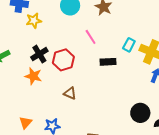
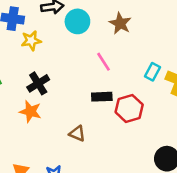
red hexagon: (63, 60) -> (129, 108), moved
black rectangle: (108, 62) -> (102, 97), moved

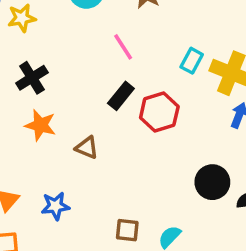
black rectangle: (102, 97) -> (121, 96), turned -48
orange star: (30, 111) -> (40, 125), moved

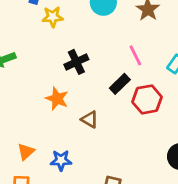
pink line: (123, 47) -> (135, 55), moved
black cross: (32, 78) -> (76, 62), moved

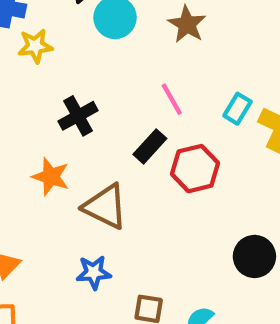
brown triangle: (90, 119) -> (105, 207), size x1.6
blue star: (61, 160) -> (94, 272), moved

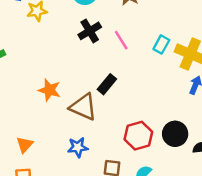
black cross: (78, 116) -> (90, 31), moved
black rectangle: (150, 146) -> (107, 84), moved
red hexagon: (195, 169) -> (138, 136), moved

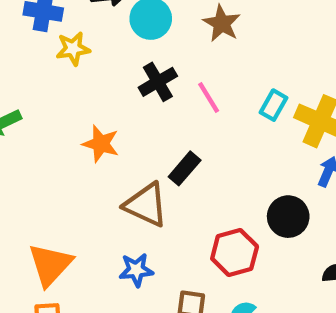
orange star: (49, 90) -> (101, 144), moved
black circle: (175, 134) -> (288, 217), moved
orange triangle: (25, 145) -> (50, 265), size x1.6

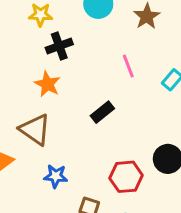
black cross: (158, 82) -> (59, 46), moved
brown triangle: (146, 205) -> (35, 130), moved

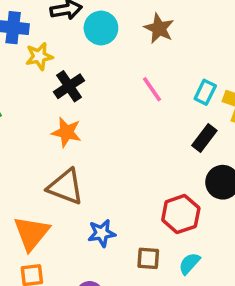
black rectangle: (102, 112) -> (204, 138), moved

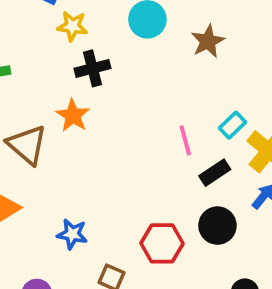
pink line: (152, 89) -> (185, 140), moved
brown triangle: (66, 187) -> (27, 145), moved

